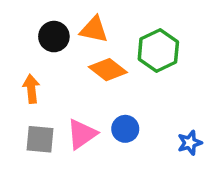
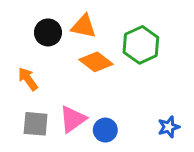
orange arrow: (31, 89) -> (28, 79), turned -30
blue circle: (125, 129) -> (105, 130), moved

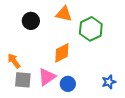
orange triangle: (84, 26) -> (64, 14), moved
orange diamond: (96, 62) -> (62, 53), moved, turned -65
orange arrow: (28, 79) -> (14, 61), moved

